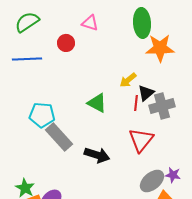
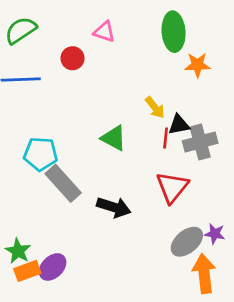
orange star: (160, 48) -> (197, 65), size x0.7
yellow arrow: (128, 80) -> (155, 107), turned -90
black triangle: (146, 93) -> (179, 125), turned 30

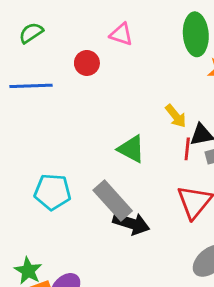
green semicircle: (21, 30) -> (31, 33), size x0.7
cyan pentagon: (41, 154) -> (53, 192), moved
gray rectangle: (63, 183) -> (113, 201), moved

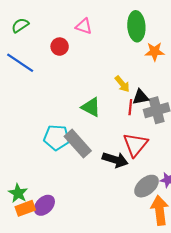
blue line: (31, 86) -> (20, 63), turned 36
cyan pentagon: (53, 192) -> (57, 138), moved
black arrow: (131, 223) -> (115, 160), moved

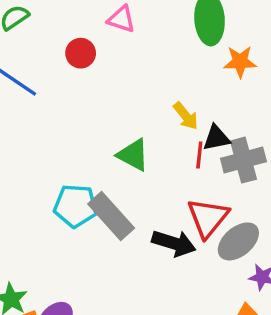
gray ellipse: (147, 186) -> (238, 241), moved

